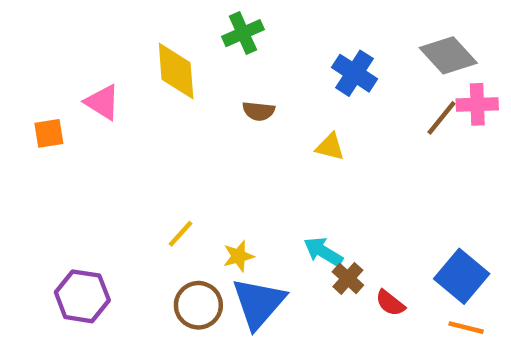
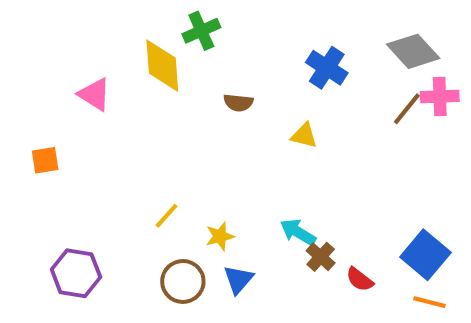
green cross: (243, 33) -> (201, 31), moved
orange square: (49, 133) -> (45, 160), moved
blue triangle: (259, 303) -> (238, 279), size x0.6

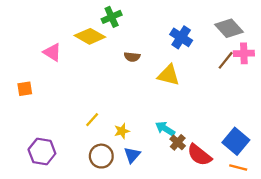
yellow diamond: (162, 66) -> (90, 36), turned -56
yellow triangle: (304, 136) -> (169, 75), size x1.5
red semicircle: (360, 279) -> (199, 155), size x1.6

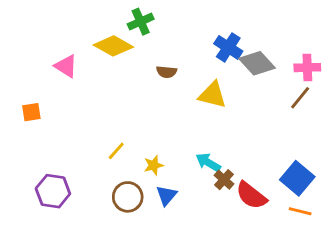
gray diamond: (229, 28) -> (257, 63), moved
brown line: (226, 60) -> (300, 98), moved

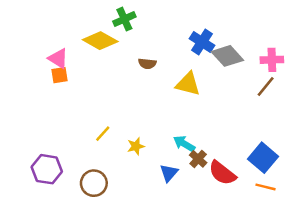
orange square: (31, 112) -> (60, 75), moved
blue triangle: (166, 195) -> (169, 173), moved
brown circle: (128, 197) -> (94, 183), moved

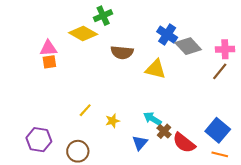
pink triangle: (58, 58) -> (48, 48), turned -36
brown semicircle: (147, 64) -> (122, 52), size x1.5

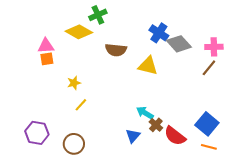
yellow star: (112, 121) -> (74, 83), moved

